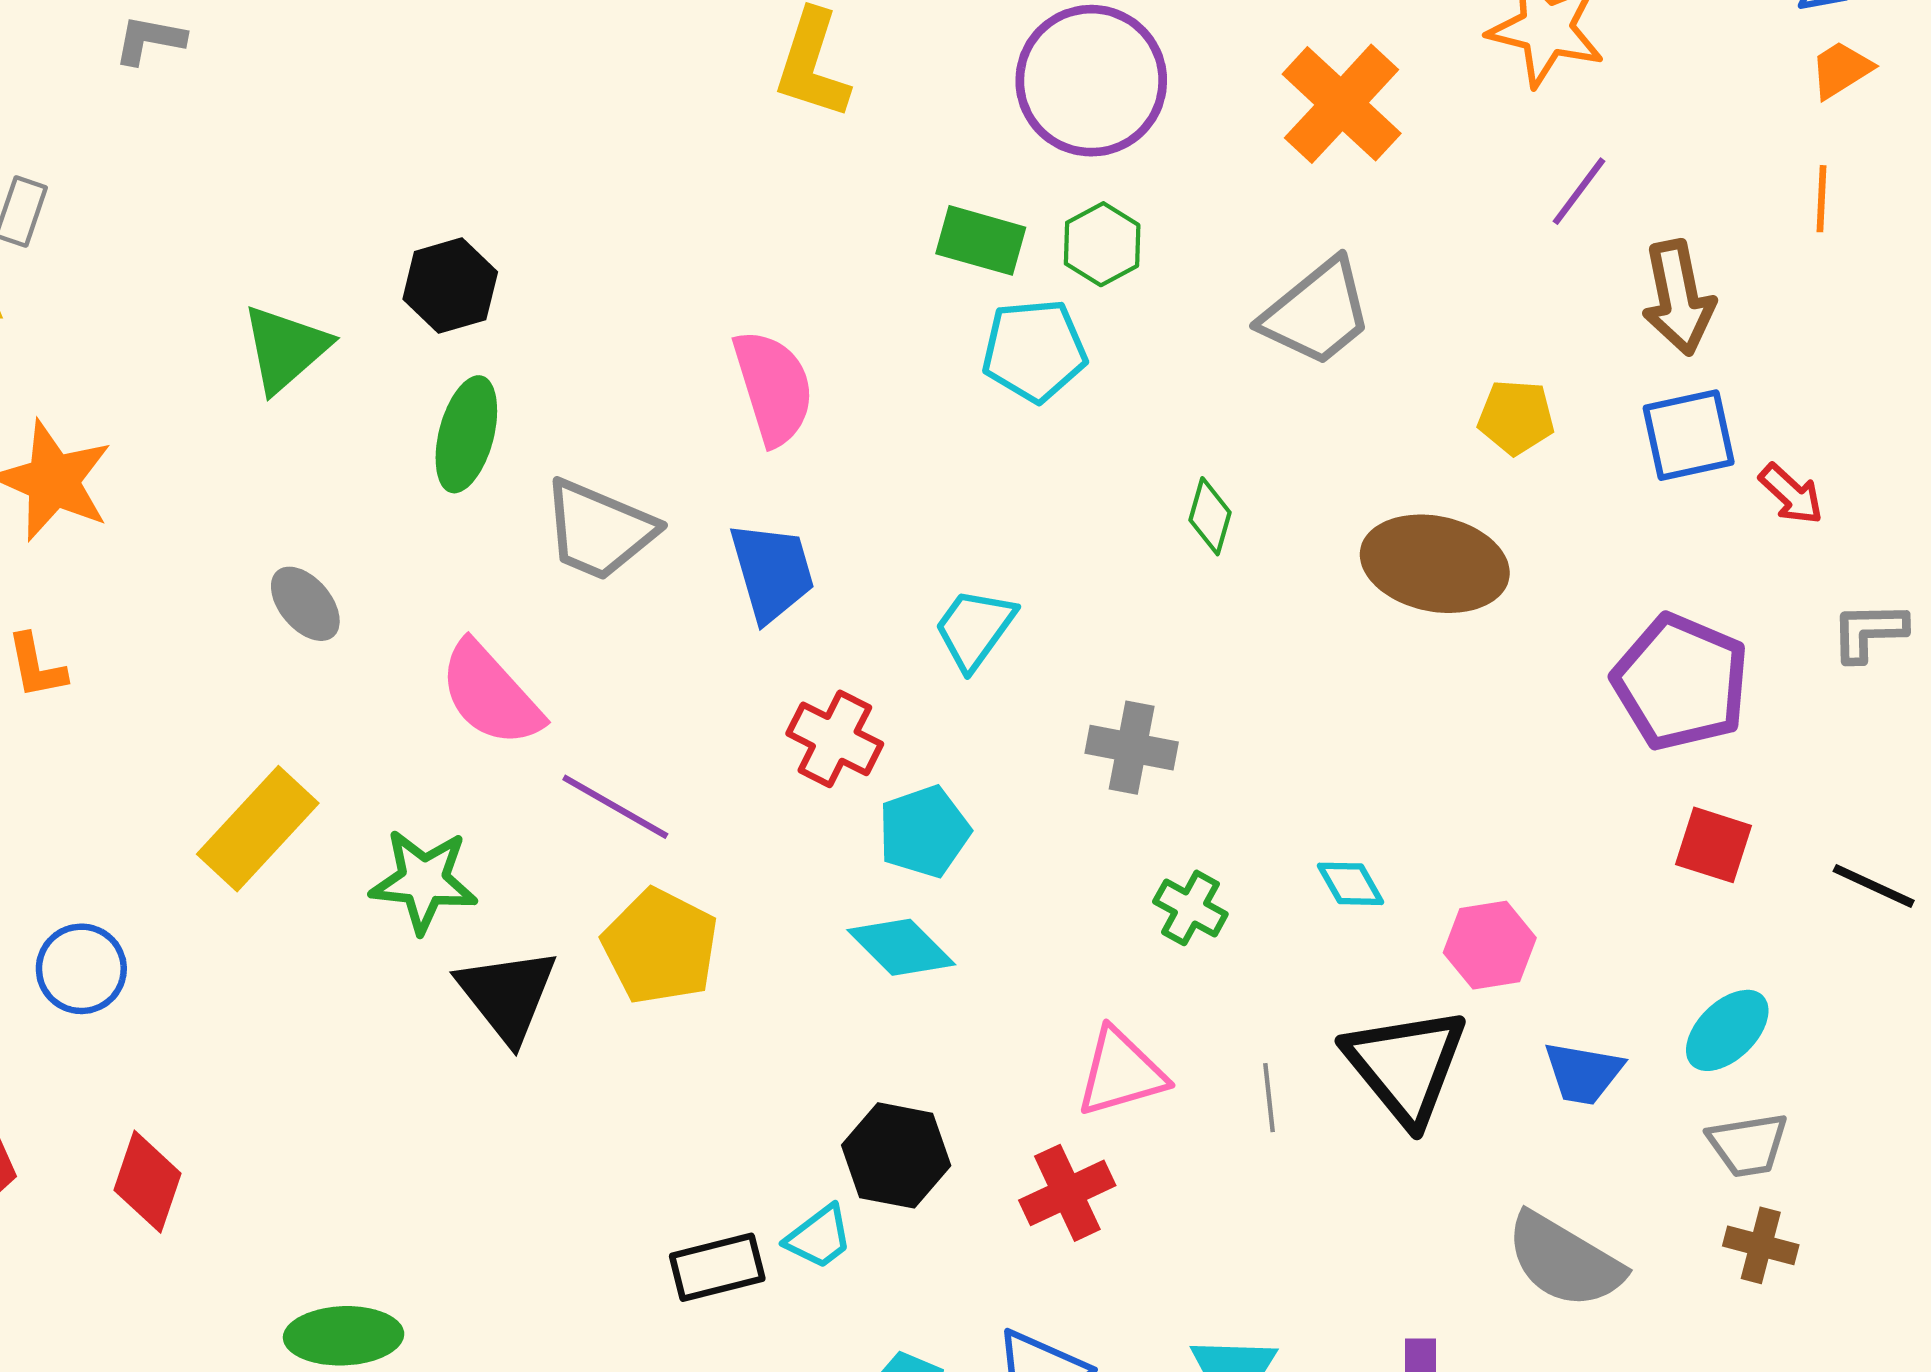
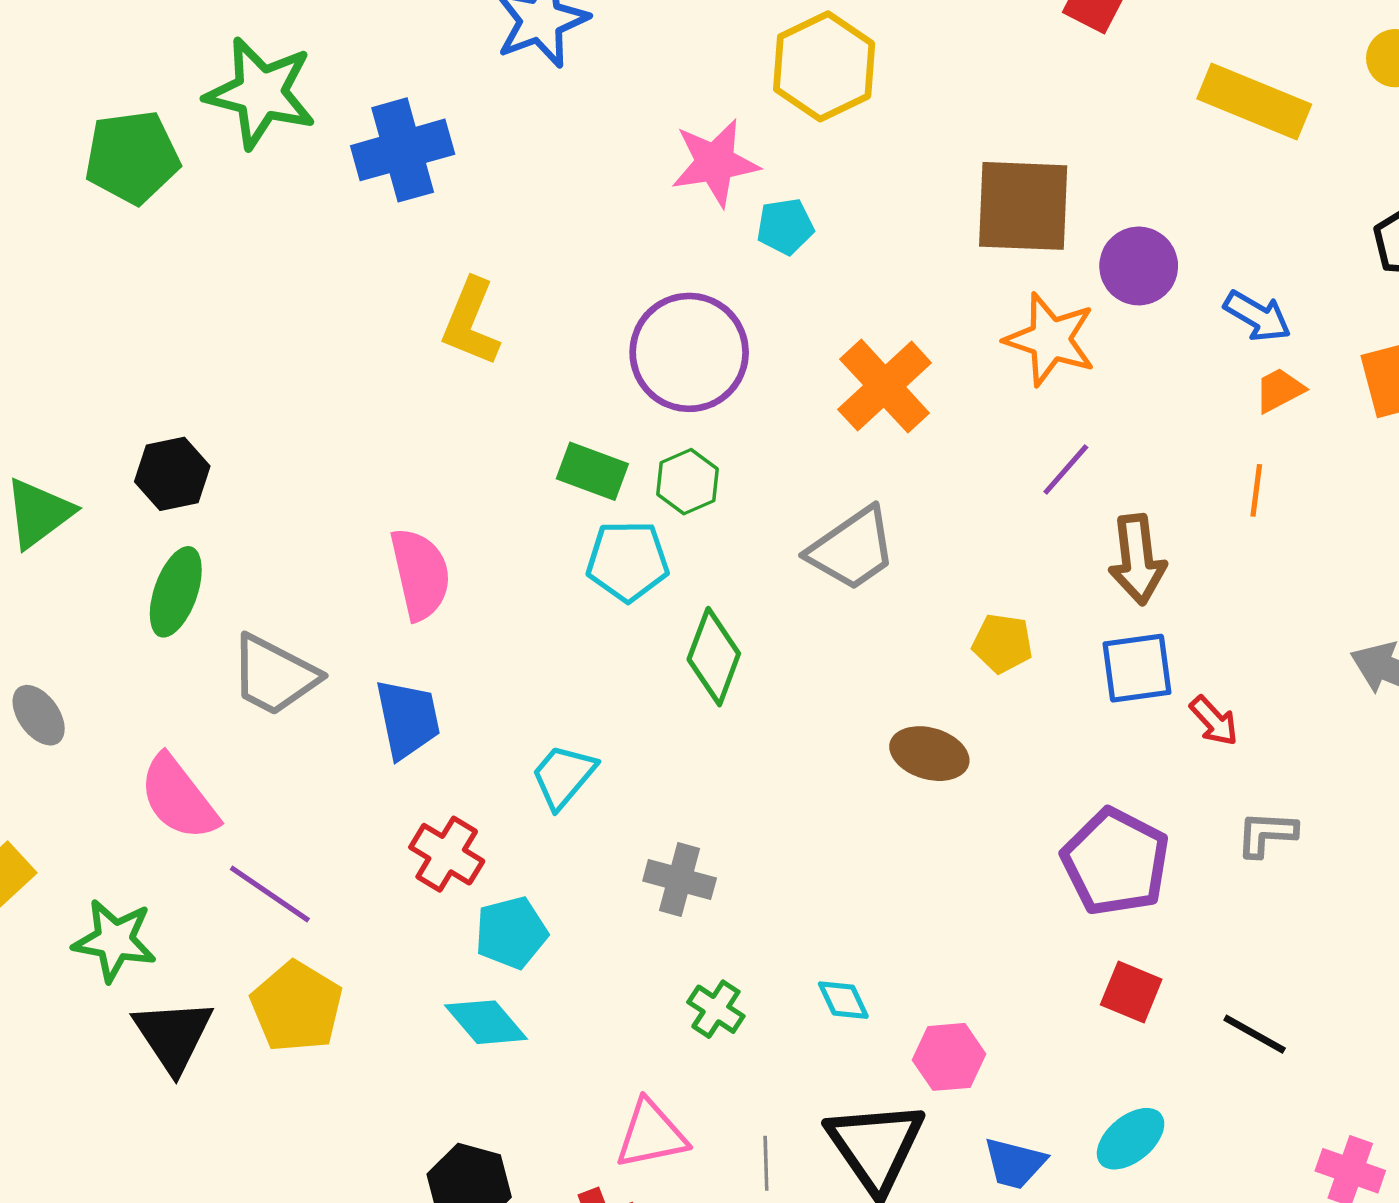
green diamond: (1210, 516) -> (714, 657), moved, size x1.6
brown ellipse: (1435, 564) -> (929, 754), size x0.7

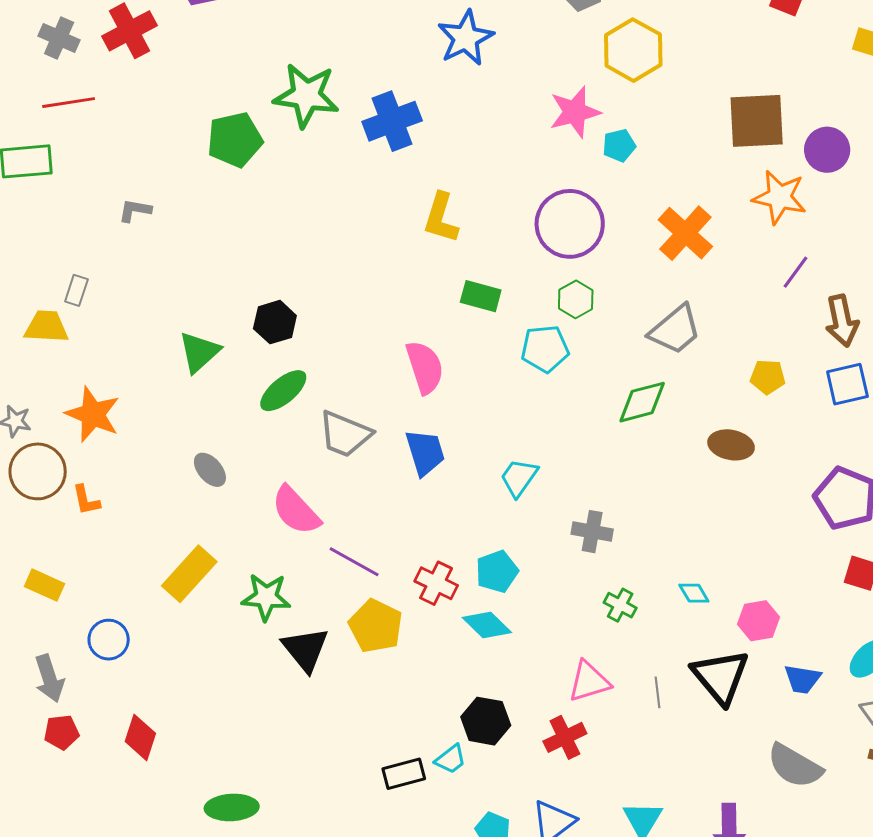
green rectangle: (592, 471) -> (481, 296), moved
green ellipse: (176, 592) -> (283, 391), turned 36
green diamond: (714, 657) -> (642, 402), moved, turned 60
red cross: (447, 854) -> (436, 583), moved

